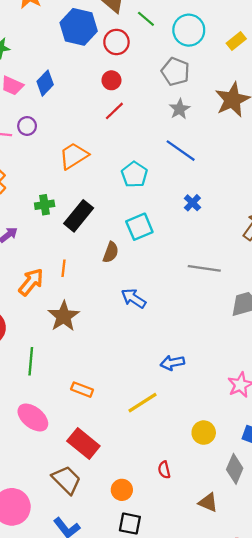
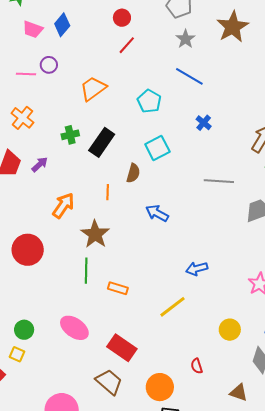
orange line: (63, 268) -> (108, 192), moved
green line: (31, 361) -> (86, 271), moved
orange rectangle: (82, 390) -> (118, 288), moved
orange circle: (122, 490) -> (160, 387), size x1.4

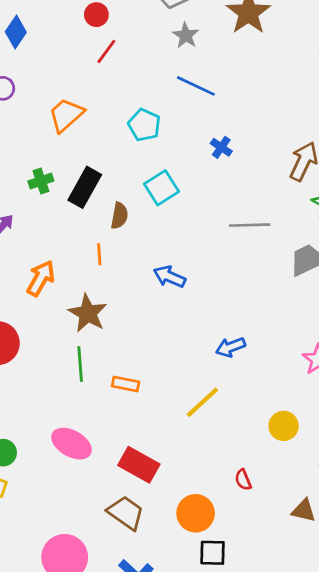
brown semicircle: (133, 173) -> (119, 216), moved

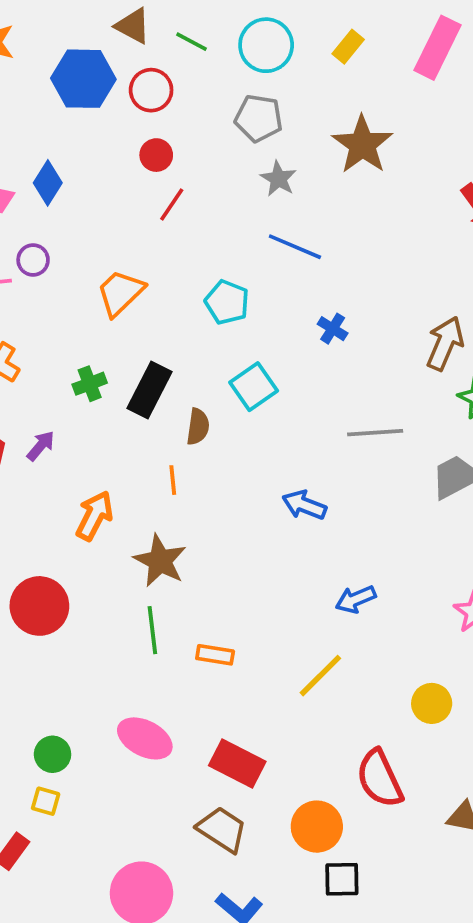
blue arrow: (169, 277) -> (304, 505), moved
red semicircle: (243, 480) -> (380, 779), size x2.0

